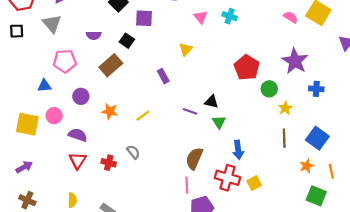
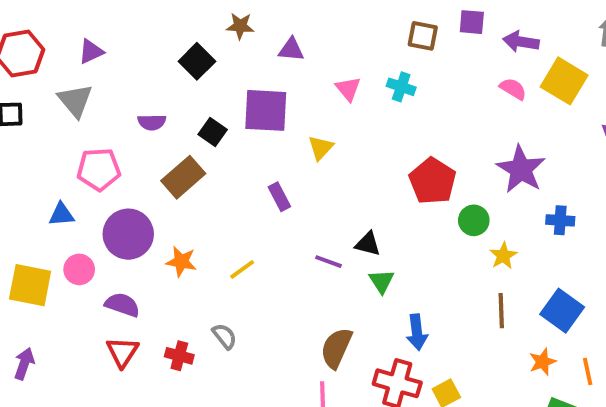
purple square: (144, 18) -> (266, 110), moved, size x1.4
purple circle: (81, 96) -> (128, 234), size x1.6
purple arrow: (24, 167) -> (24, 364), turned -42

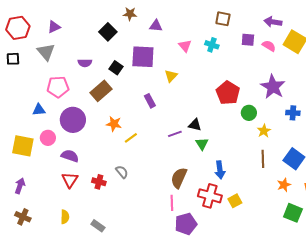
purple square: (472, 22) -> (248, 40), moved
orange star: (181, 262) -> (114, 124), moved
purple line: (329, 262) -> (175, 134), turned -40

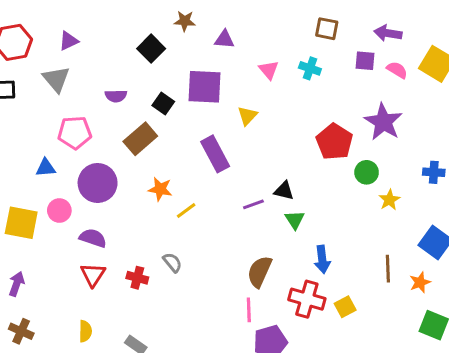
purple arrow: (273, 22) -> (388, 33), moved
purple star: (273, 87) -> (383, 122), moved
purple rectangle: (150, 101) -> (215, 154), size x1.6
brown line: (263, 159) -> (388, 269), moved

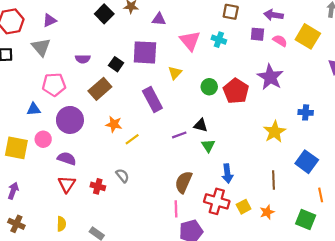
black square: (151, 49) -> (104, 14), moved
pink triangle: (269, 70) -> (190, 41), size x1.5
green circle: (367, 172) -> (209, 87), moved
yellow star: (389, 200) -> (275, 132), size x1.5
orange star: (420, 282) -> (267, 212), moved

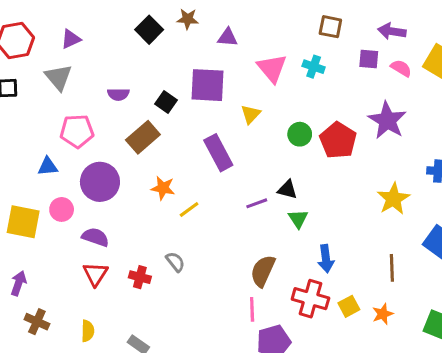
brown cross: (16, 224) -> (37, 322), moved

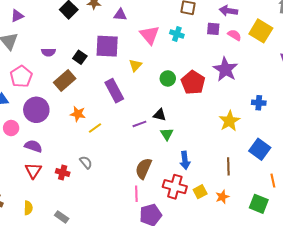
pink pentagon: (77, 131) -> (21, 76), turned -30

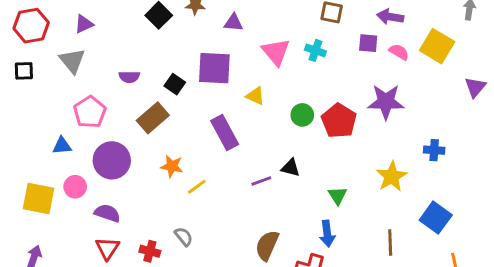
yellow triangle: (135, 65) -> (255, 96), turned -48
purple star: (225, 69) -> (386, 102), turned -30
green triangle: (167, 134) -> (337, 196), moved

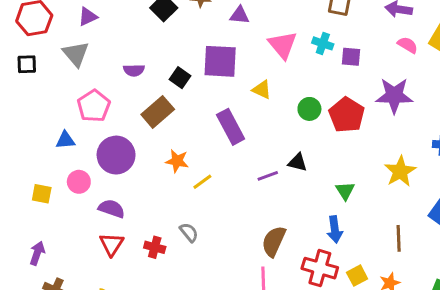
purple square: (368, 43) -> (351, 57), moved
yellow square: (38, 198) -> (42, 194), size x0.6

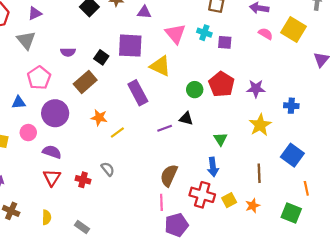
yellow triangle: (262, 90) -> (160, 66), size x1.5
purple star: (394, 96) -> (256, 89), moved, size x0.7
green circle: (309, 109) -> (195, 90), moved

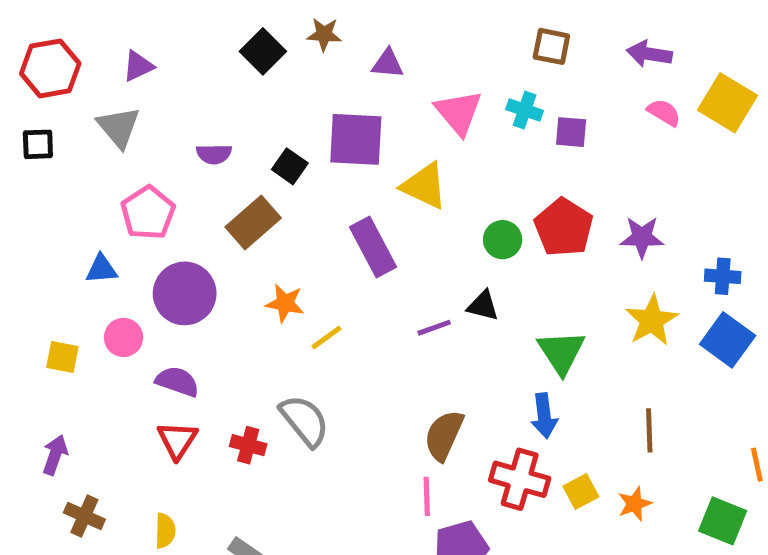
green triangle: (220, 139) -> (561, 352), size x1.5
blue square: (292, 155) -> (728, 340), moved
gray semicircle: (108, 169) -> (304, 421), size x1.6

